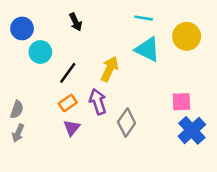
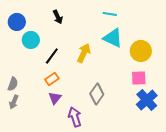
yellow circle: (187, 36) -> (141, 51), moved
purple arrow: (98, 102) -> (75, 117), moved

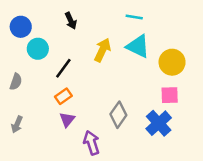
yellow arrow: (84, 53) -> (102, 50), moved
gray semicircle: (13, 84) -> (16, 82), moved
blue cross: (147, 100) -> (159, 123), moved

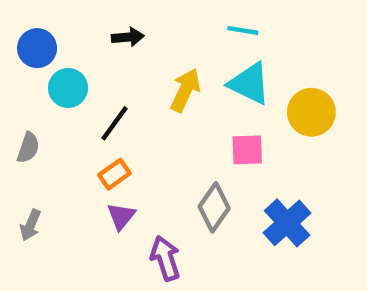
black arrow: (71, 21) -> (128, 37), turned -70
pink square: (170, 95) -> (247, 150), moved

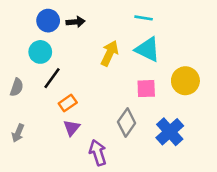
blue circle: (37, 48) -> (48, 21), moved
yellow circle: (311, 112) -> (185, 81), moved
black line: (114, 123) -> (52, 78), moved

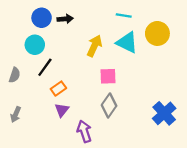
yellow circle: (185, 81) -> (157, 33), moved
pink square: (146, 89) -> (108, 76), moved
blue cross: (170, 132) -> (164, 113), moved

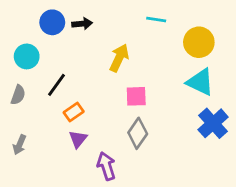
cyan triangle: (127, 42) -> (200, 82), moved
cyan circle: (35, 45) -> (27, 56), moved
blue cross: (164, 113) -> (213, 123), moved

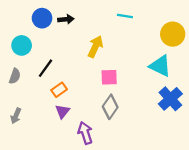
yellow circle: (199, 42) -> (173, 34), moved

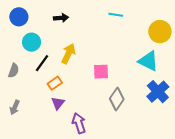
blue circle: (42, 18) -> (19, 17), moved
cyan circle: (22, 45) -> (32, 42), moved
yellow arrow: (95, 47) -> (68, 54), moved
gray diamond: (110, 107) -> (117, 99), moved

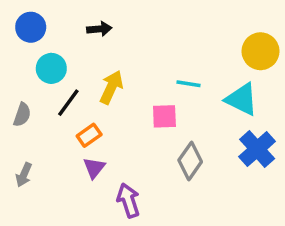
cyan line: (116, 15) -> (188, 84), moved

